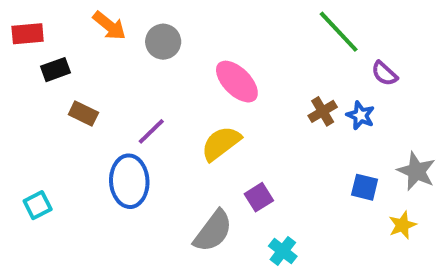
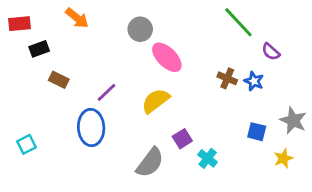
gray circle: (163, 42) -> (140, 29), moved
brown cross: (323, 111) -> (227, 78), turned -36
cyan cross: (283, 251) -> (208, 158), moved

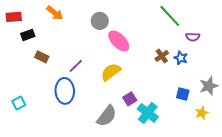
purple semicircle: (271, 52) -> (193, 37), turned -40
brown cross: (227, 78) -> (162, 56), turned 32
gray star: (293, 120) -> (209, 86), turned 30
cyan cross: (208, 158) -> (148, 113), size x1.5

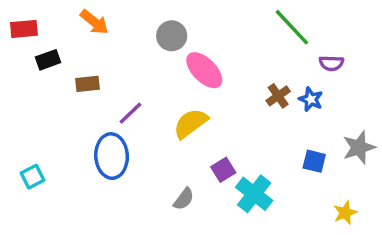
brown rectangle: (42, 57) -> (87, 84), moved, turned -32
yellow star: (202, 113) -> (345, 213), moved
gray semicircle: (107, 116) -> (184, 199), size x0.6

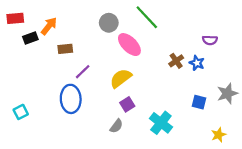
orange arrow: (94, 22) -> (49, 26), moved, turned -90
green line: (292, 27) -> (147, 17), moved
brown rectangle: (87, 84) -> (65, 49), moved
purple square: (223, 170) -> (127, 104), moved

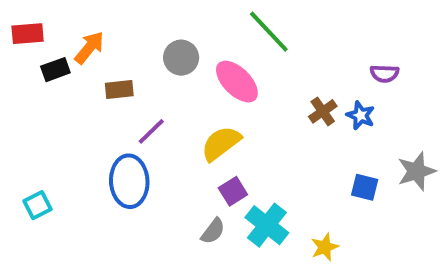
gray circle: (109, 23) -> (181, 58), moved
cyan cross: (161, 123) -> (267, 225), moved
yellow star: (219, 135) -> (325, 247), moved

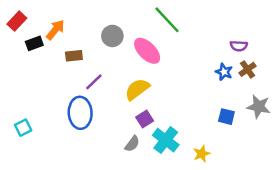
red rectangle: (28, 34) -> (17, 21), turned -42
brown cross: (323, 111) -> (248, 69), moved
gray star: (416, 171) -> (259, 107), turned 30

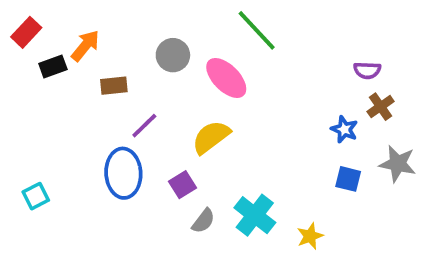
blue star: (224, 72) -> (344, 129), moved
purple square: (145, 119) -> (182, 185), moved

